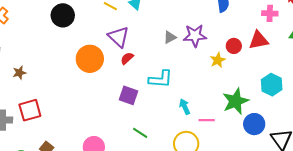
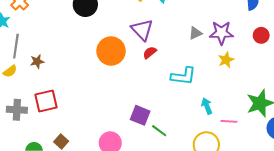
red circle: (234, 46) -> (261, 35), moved
yellow star: (218, 60) -> (226, 60), moved
purple square: (129, 95) -> (140, 115), moved

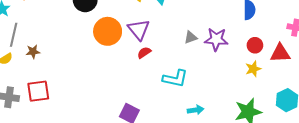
orange circle: (111, 51) -> (108, 31), moved
yellow star: (226, 60) -> (253, 69), moved
cyan arrow: (207, 106) -> (196, 110), turned 98

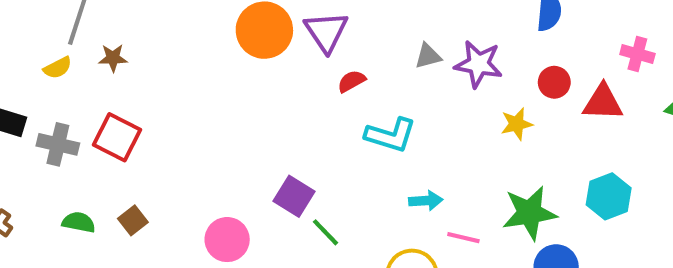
red semicircle: (144, 53) -> (352, 81), moved
yellow star: (253, 69) -> (517, 124), moved
red square: (38, 91) -> (117, 137), turned 30

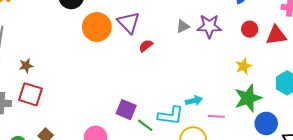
brown star: (113, 58) -> (26, 66), moved
yellow star: (517, 124) -> (244, 66), moved
cyan L-shape: (391, 135) -> (171, 116), moved

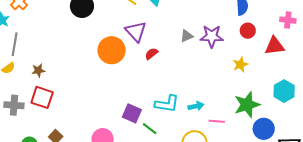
orange circle: (97, 27) -> (112, 50), moved
red circle: (250, 29) -> (248, 31), moved
yellow star: (244, 66) -> (240, 65), moved
cyan L-shape: (171, 116) -> (167, 104), moved

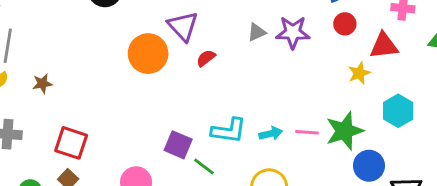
yellow star: (240, 65) -> (359, 73), moved
red square: (42, 97) -> (71, 143), moved
pink line: (217, 121) -> (307, 132), moved

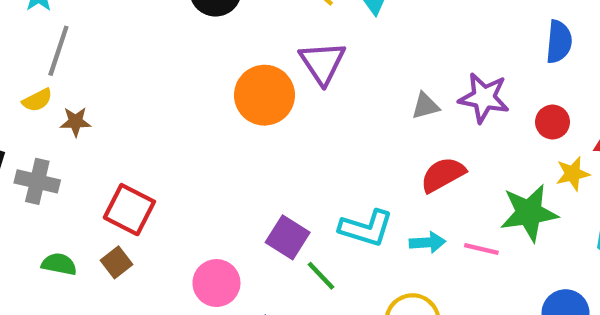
red circle: (345, 24) -> (553, 122), moved
gray triangle: (257, 32) -> (425, 106), moved
red semicircle: (206, 58) -> (443, 175), moved, size x1.5
brown star: (42, 84) -> (76, 122), moved
green star: (345, 131) -> (529, 213), moved

